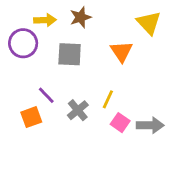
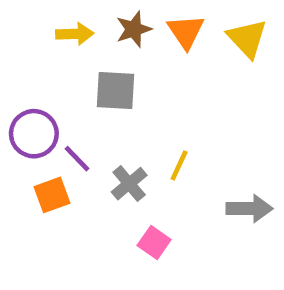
purple circle: (23, 43) -> (34, 134), moved
orange triangle: (121, 51) -> (186, 32), moved
pink square: (120, 123) -> (154, 243), moved

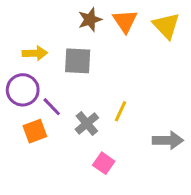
yellow arrow: (75, 34) -> (35, 53), moved

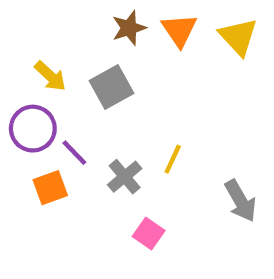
yellow arrow: (35, 53) -> (50, 76), turned 45
gray square: (78, 61) -> (112, 87), turned -32
gray arrow: (168, 140) -> (240, 201), turned 60

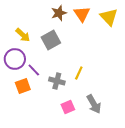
gray cross: (125, 177) -> (57, 81), turned -35
gray arrow: (240, 201) -> (94, 104), moved
pink square: (149, 234) -> (68, 107), turned 32

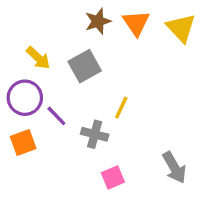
yellow line: (79, 73) -> (121, 108), moved
orange square: (23, 86) -> (23, 143), moved
gray arrow: (94, 104) -> (174, 167), moved

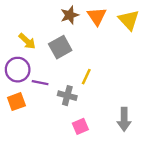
purple line: (56, 116) -> (40, 83), turned -35
gray arrow: (174, 167) -> (124, 119), turned 30

